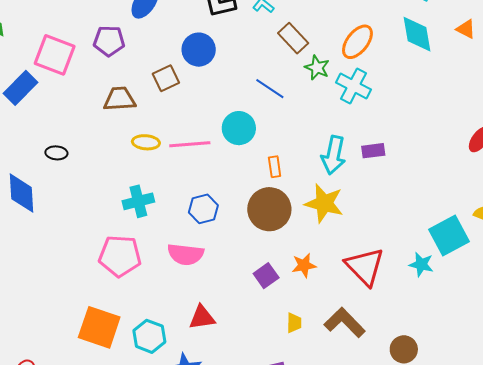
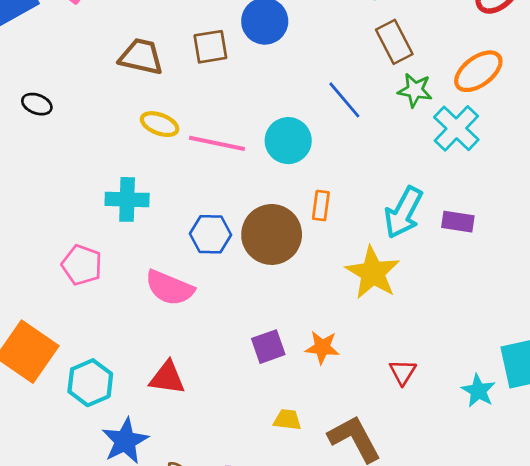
green star: (317, 68) -> (415, 90), turned -30
brown circle: (269, 209) -> (272, 234), moved
pink pentagon: (120, 256) -> (82, 265), size x0.7
red triangle: (365, 267) -> (403, 372), size x0.5
yellow trapezoid: (294, 323) -> (287, 420), turned -100

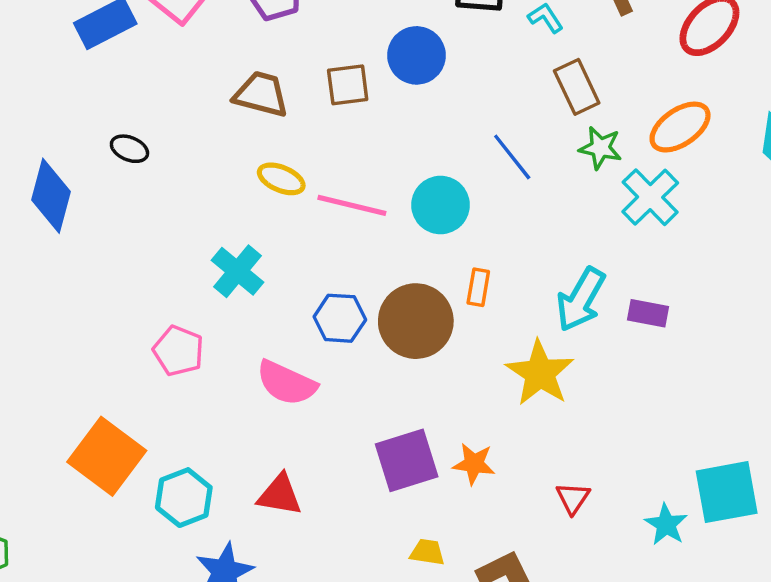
cyan cross: (127, 199) -> (238, 271), turned 36
purple square: (268, 347) -> (407, 460), size x1.5

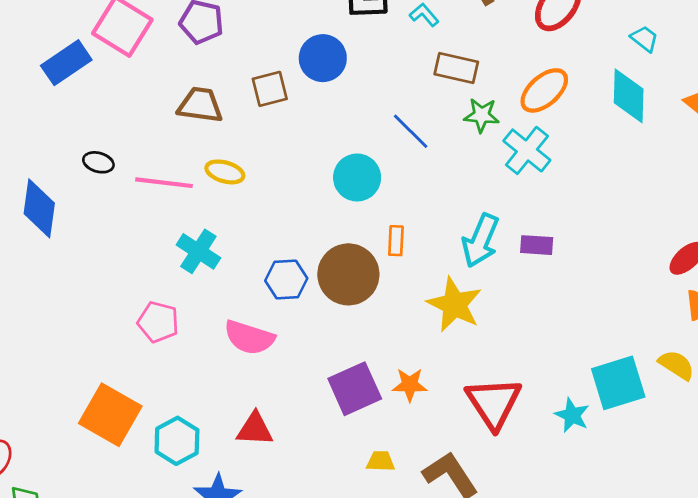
brown rectangle: (577, 87) -> (456, 68), turned -45
pink line: (352, 205) -> (164, 183), moved
red triangle: (573, 498) -> (494, 403), size x2.0

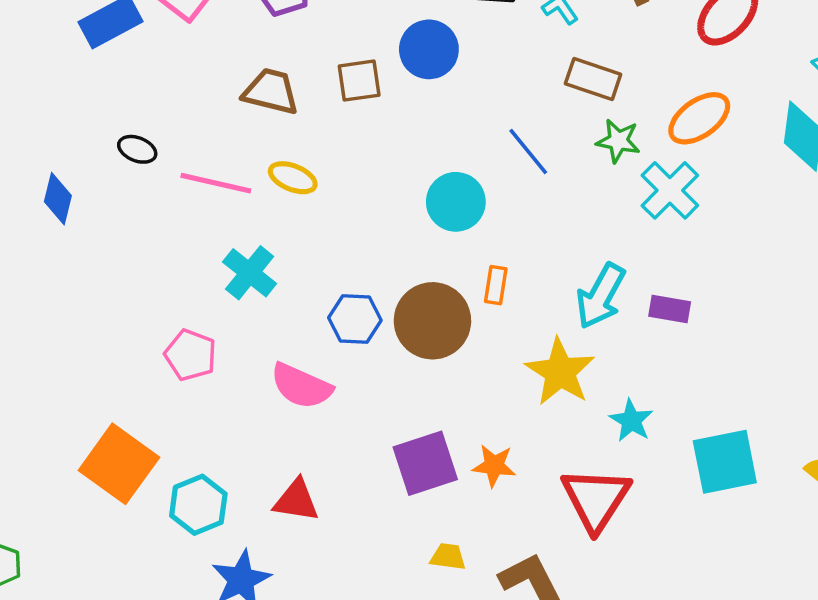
blue diamond: (39, 208) -> (58, 199), size x0.7
cyan square: (618, 383) -> (725, 462), moved
cyan star: (572, 415) -> (631, 421), moved

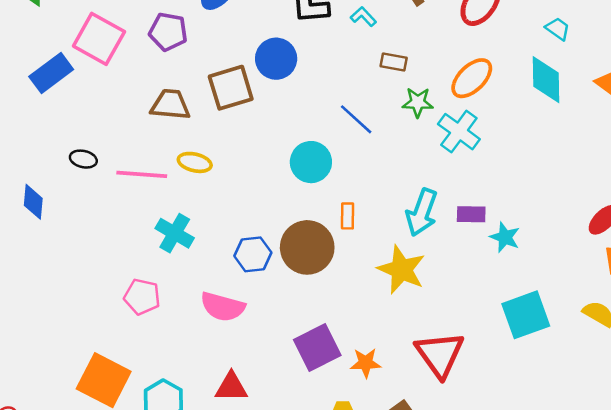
brown rectangle: (593, 79) -> (394, 62), size x0.7
brown square: (359, 81) -> (231, 88), size x1.4
cyan star: (631, 421) -> (505, 237), moved
orange star: (494, 466) -> (366, 363), moved

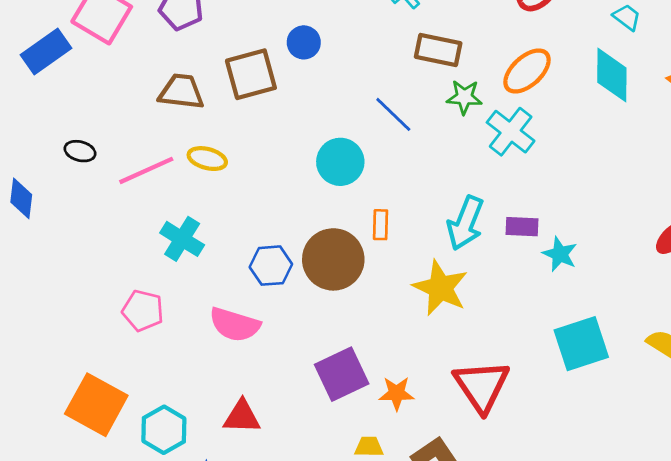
blue circle: (276, 59) -> (304, 42), size x0.7
brown rectangle: (394, 62) -> (438, 50), size x1.5
pink line: (142, 174) -> (146, 170), turned -30

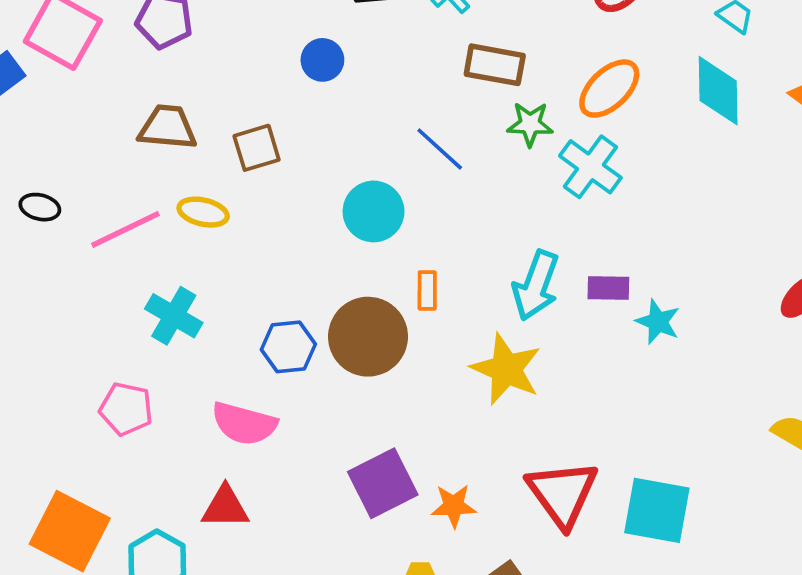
brown square: (251, 74) -> (257, 148), moved, size x0.7
cyan square: (581, 344) -> (657, 510), moved, turned 30
red triangle: (242, 417) -> (225, 507), moved

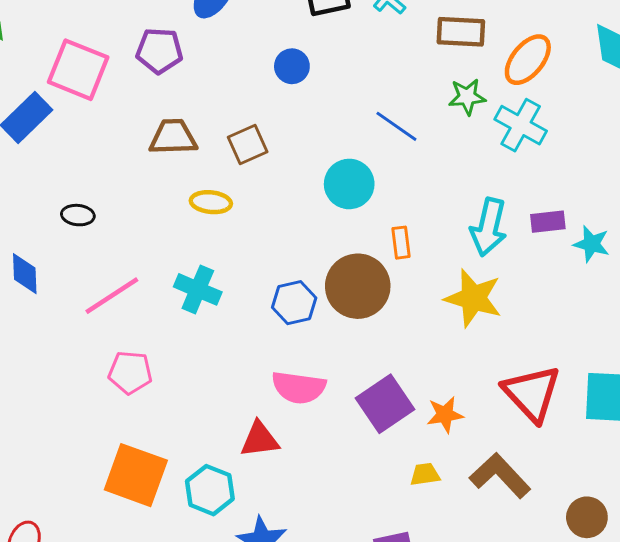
brown rectangle: (495, 65) -> (461, 32), moved
pink line: (125, 229) -> (112, 296), moved
pink pentagon: (126, 409) -> (130, 372), moved
pink semicircle: (244, 424) -> (299, 387), moved

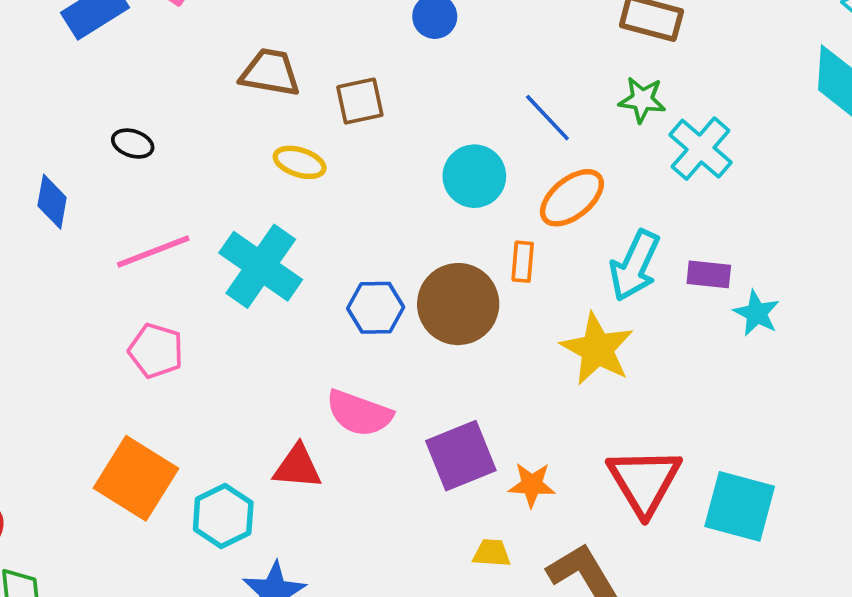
orange ellipse: (528, 60) -> (572, 198), moved
cyan cross: (198, 289) -> (261, 266), size x1.4

